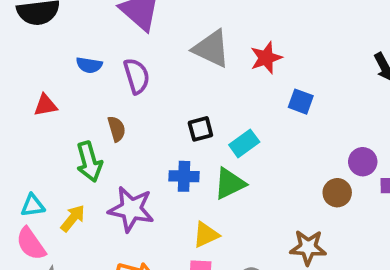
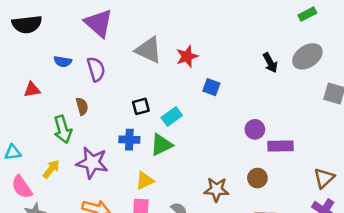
brown circle: (337, 193) -> (257, 178), moved
cyan triangle: (33, 205) -> (13, 152), moved

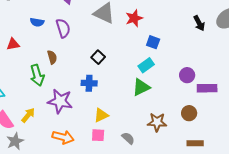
black square: (141, 106) -> (98, 57), turned -32
cyan rectangle: (172, 117) -> (146, 65), moved
green triangle: (161, 145) -> (141, 87), moved
yellow arrow: (51, 169) -> (28, 115), moved

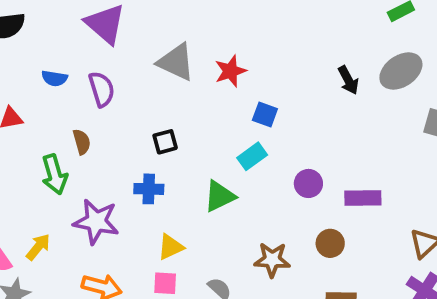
black square: (98, 57) -> (165, 142), turned 32
purple circle: (187, 75) -> (308, 183), moved
green triangle: (141, 87) -> (220, 196), moved

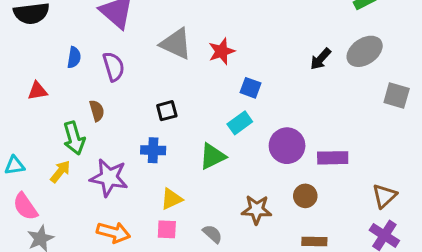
blue semicircle: (54, 78) -> (74, 57), turned -90
black arrow: (348, 80) -> (320, 59), turned 70
purple circle: (308, 183) -> (287, 146), size x1.5
yellow arrow: (38, 247) -> (60, 172), moved

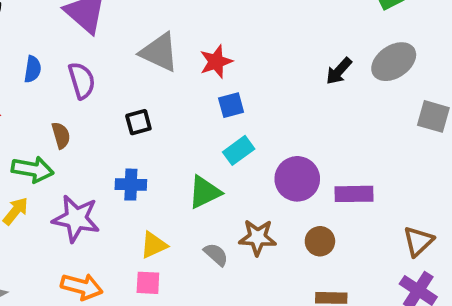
blue square: (250, 88) -> (231, 105), moved, turned -35
black square: (167, 111) -> (138, 122), moved
green arrow: (74, 138) -> (33, 169), turned -64
brown star: (257, 210) -> (258, 237), moved
gray semicircle: (212, 234) -> (216, 254), moved

